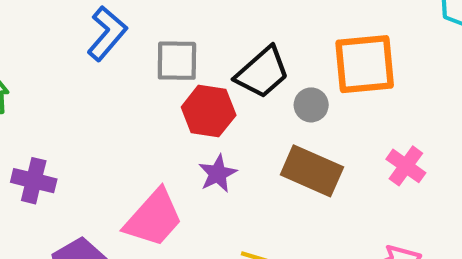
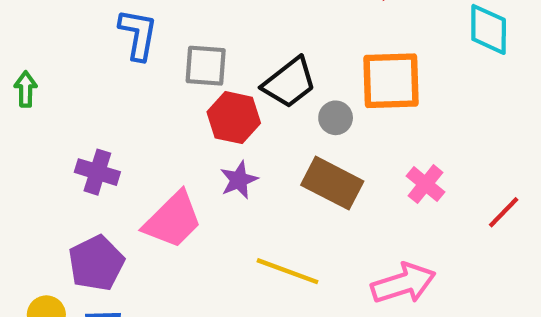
blue L-shape: (107, 33) -> (138, 34), turned -34
purple cross: (34, 181) -> (97, 172), moved

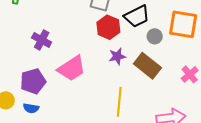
purple star: (239, 180) -> (117, 56), moved
yellow line: (288, 271) -> (119, 102), turned 64

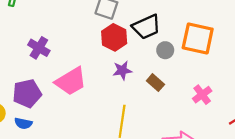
brown rectangle: (147, 66) -> (155, 83), size x0.6

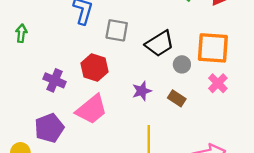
red hexagon: (114, 37) -> (94, 67), moved
pink cross: (202, 95) -> (218, 83), moved

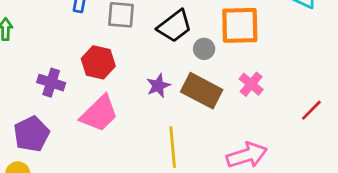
pink cross: (218, 83) -> (251, 84), moved
brown rectangle: (177, 98) -> (202, 91), size x1.8
purple pentagon: (49, 128) -> (31, 134), moved

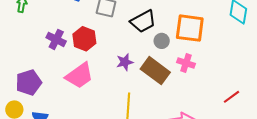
purple cross: (51, 83) -> (56, 39), moved
pink cross: (251, 84) -> (186, 63), moved, turned -30

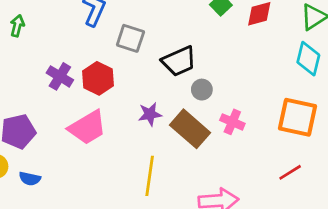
orange square: (190, 28) -> (298, 117), moved

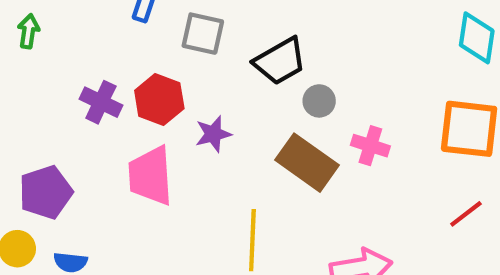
purple star: (150, 114) -> (213, 134), moved
pink trapezoid: (87, 127) -> (150, 176), turned 123

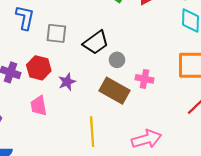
pink trapezoid: (150, 176) -> (39, 106), size x0.7

